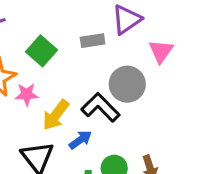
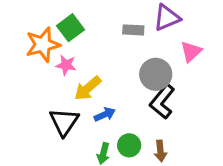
green square: (41, 51) -> (70, 28), moved
black L-shape: (100, 107) -> (162, 102), moved, turned -108

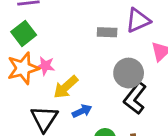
green square: (70, 28) -> (24, 33), moved
orange star: (43, 45) -> (23, 68), moved

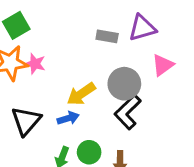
yellow arrow: (66, 87) -> (81, 94), moved

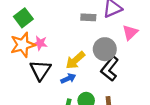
black triangle: (26, 121) -> (40, 70), moved

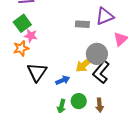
pink star: (40, 43) -> (31, 36), moved
orange star: (23, 45) -> (21, 48), size x0.7
yellow arrow: (75, 60) -> (84, 64), moved

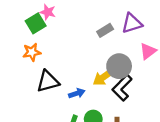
gray rectangle: (82, 24) -> (105, 30), turned -40
pink star: (31, 36) -> (48, 12), moved
black triangle: (37, 72) -> (48, 81), turned 35

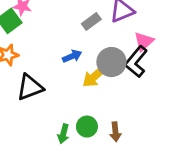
black L-shape: (122, 88) -> (136, 62), moved
blue arrow: (77, 93) -> (72, 56), moved

